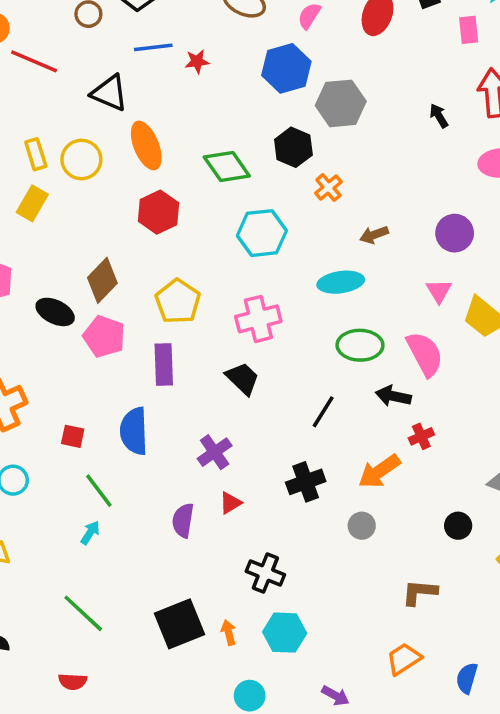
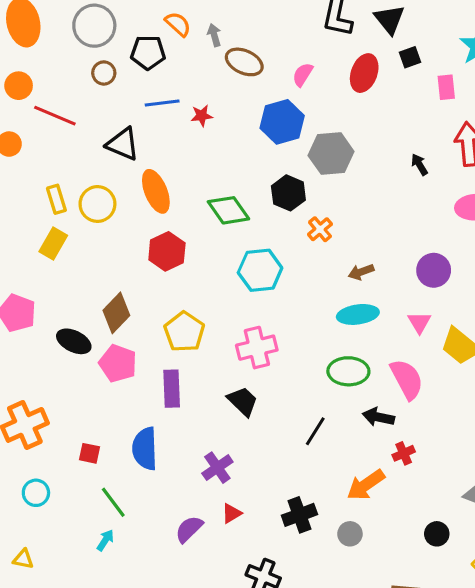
cyan ellipse: (341, 282) -> (358, 314), moved
black cross: (306, 482) -> (299, 515), moved
purple semicircle: (183, 520) -> (189, 529), turned 36

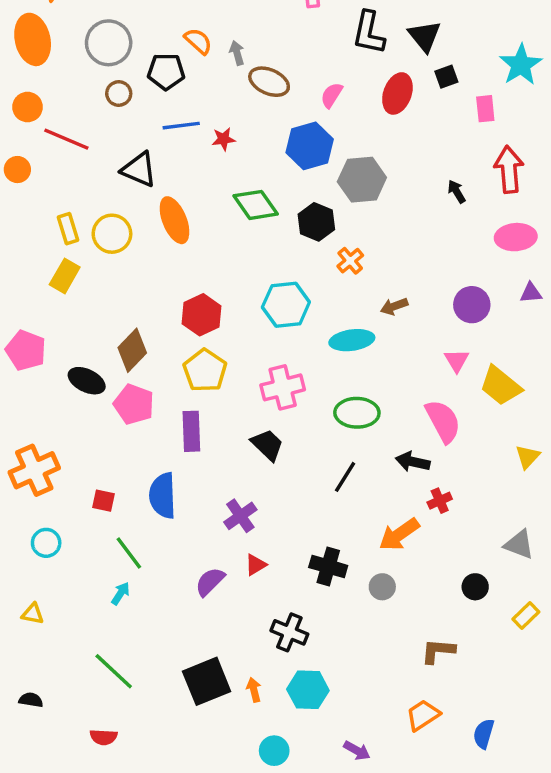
green diamond: (228, 210) -> (256, 205), moved
red hexagon: (167, 251) -> (202, 315), moved
cyan ellipse: (358, 314) -> (352, 340), moved
green ellipse: (348, 371) -> (357, 413), moved
black cross: (299, 515) -> (328, 566), turned 36

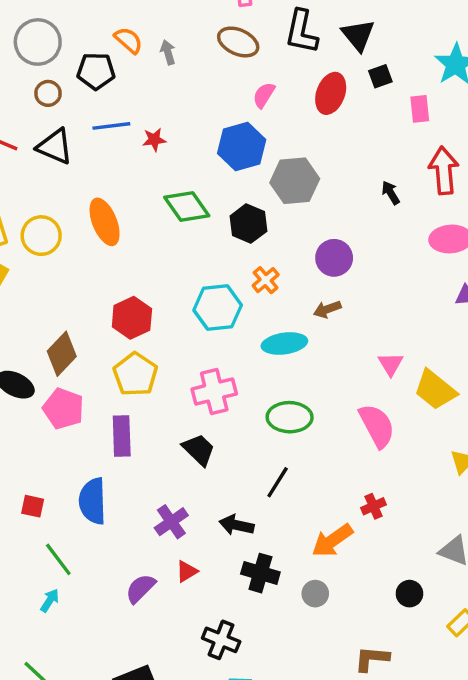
brown ellipse: (269, 82) -> (238, 42), moved
black triangle: (139, 170) -> (55, 146), moved
orange cross: (350, 261) -> (266, 280), moved
purple circle: (472, 305) -> (334, 258), moved
black arrow: (413, 462) -> (236, 525), moved

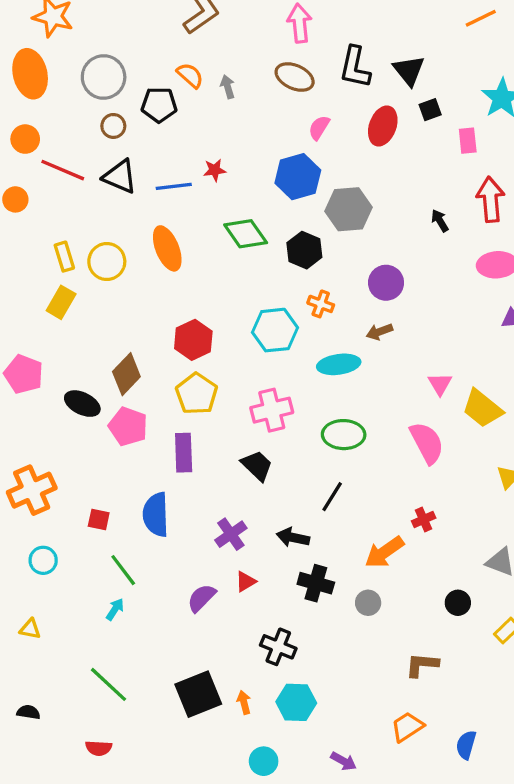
blue line: (111, 126) -> (174, 186), moved
orange cross: (266, 280) -> (321, 304), turned -30

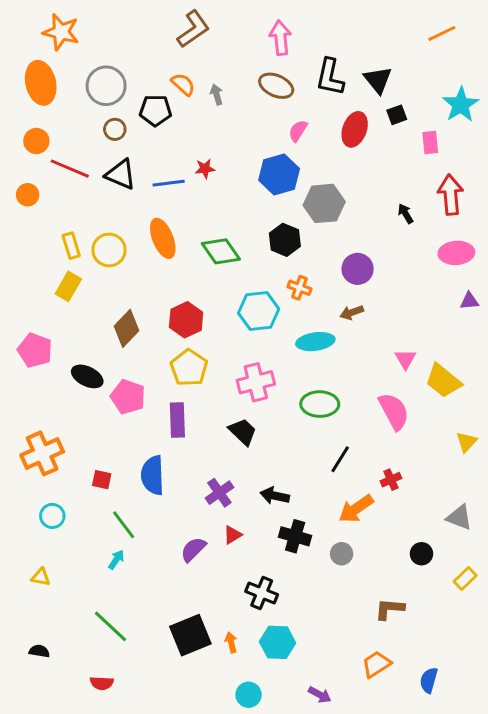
green diamond: (246, 234) -> (221, 251), moved
brown diamond: (126, 374) -> (126, 328), moved
black line: (332, 497) -> (340, 459), moved

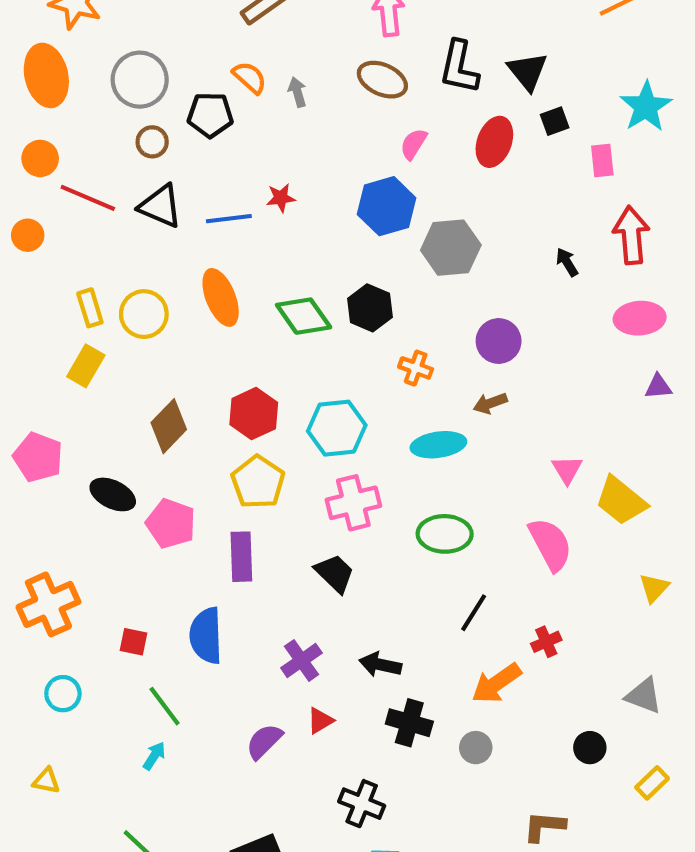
black hexagon: (285, 240) -> (370, 308), moved
cyan hexagon: (259, 311) -> (337, 428), moved

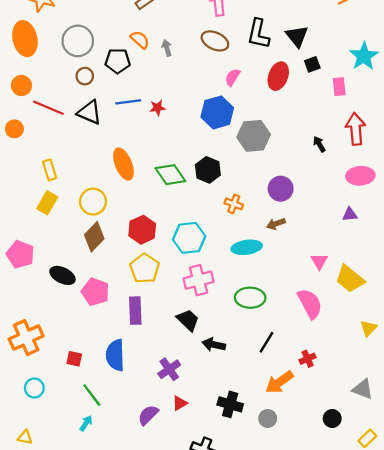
blue line: (229, 219) -> (128, 102), moved
yellow circle: (144, 314) -> (93, 202), moved
purple triangle: (658, 387) -> (350, 214), moved
black arrow: (380, 665) -> (214, 345), moved

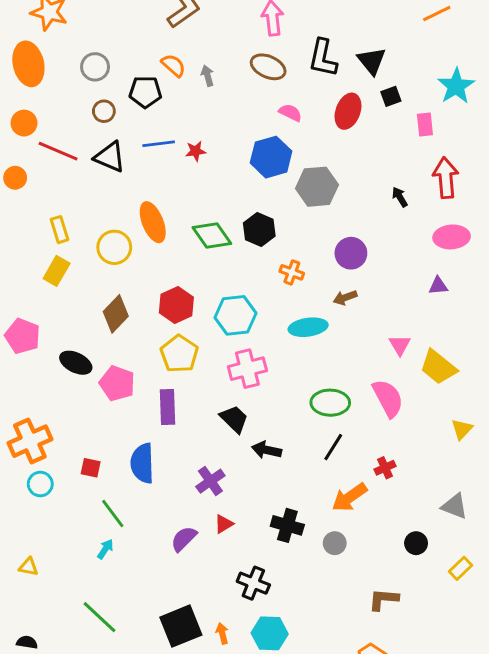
gray circle: (78, 41) -> (95, 67), size x0.7
pink semicircle: (233, 77) -> (290, 113), turned 84
yellow circle: (93, 202) -> (114, 247), moved
green ellipse: (250, 298) -> (330, 403), moved
cyan circle: (34, 388) -> (40, 484), moved

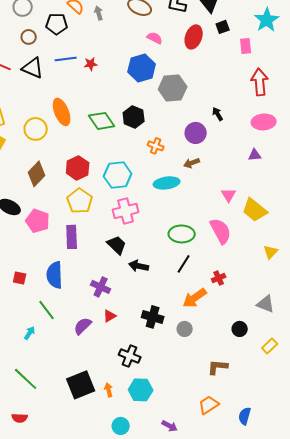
black arrow: (400, 197) -> (218, 114), moved
purple cross: (210, 481) -> (101, 287), turned -30
green line: (113, 514) -> (47, 310), moved

